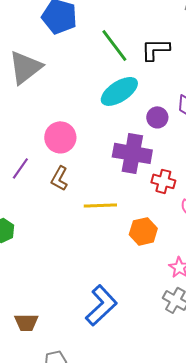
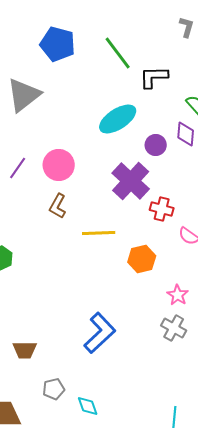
green line: (114, 45) -> (118, 53), moved
purple cross: (132, 153) -> (131, 181), turned 33
purple line: (20, 168) -> (18, 168), moved

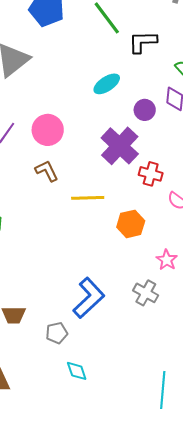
cyan ellipse: (118, 119) -> (107, 84), size x0.7
brown L-shape: (58, 206) -> (47, 171), turned 125
gray cross: (174, 328) -> (146, 293), moved
gray pentagon: (54, 389) -> (57, 333), moved

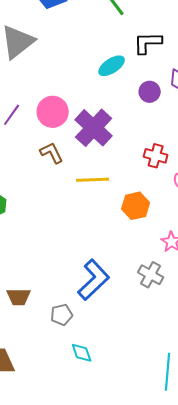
black L-shape: (143, 42) -> (148, 43), moved
purple cross: (120, 146) -> (94, 128), moved

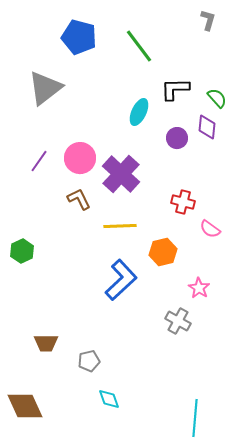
cyan ellipse: (112, 66) -> (139, 112), turned -32
blue L-shape: (94, 280) -> (121, 280), moved

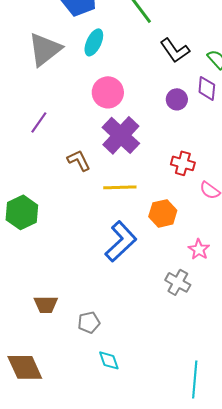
black L-shape: (175, 89) -> (175, 50), turned -124
cyan ellipse: (139, 112) -> (94, 42), moved
pink circle: (80, 158) -> (108, 92), moved
green hexagon: (22, 251) -> (22, 212), size x1.4

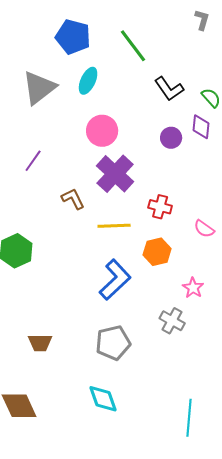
red cross: (183, 163) -> (160, 207), moved
gray pentagon: (89, 322) -> (113, 343), moved, size x1.6
cyan diamond: (109, 360) -> (103, 399), size x1.4

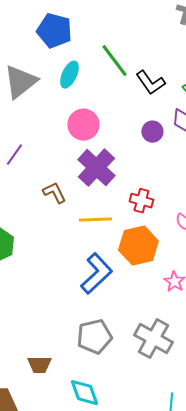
green line: (133, 46) -> (114, 61), moved
orange hexagon: (157, 252) -> (138, 246), size x1.4
gray cross: (172, 321) -> (153, 339), moved, size x1.5
brown trapezoid: (40, 343) -> (39, 365), moved

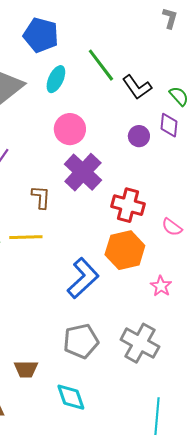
brown L-shape: (54, 193) -> (41, 197), turned 30
red cross: (141, 201) -> (128, 205), size x1.4
yellow line: (95, 220) -> (26, 237), moved

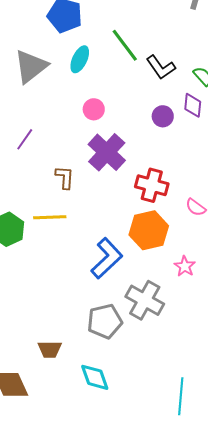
pink circle: (70, 129) -> (94, 109), size x0.7
gray cross: (140, 343) -> (145, 300), moved

